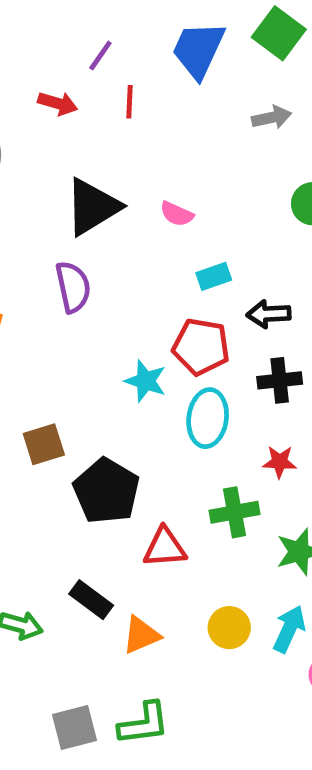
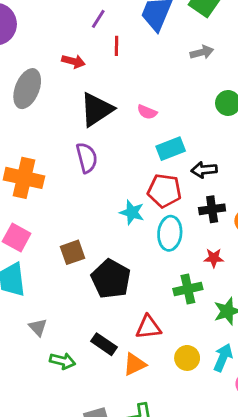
red arrow: (58, 103) -> (73, 61), moved
cyan rectangle: (214, 276) -> (171, 149), size x1.4
red triangle: (165, 547) -> (148, 327), moved

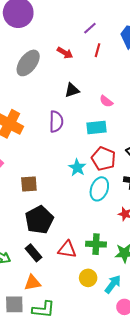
black triangle: (97, 109) -> (72, 90), size x0.6
cyan rectangle: (171, 149) -> (97, 127), moved
black pentagon: (111, 279) -> (39, 220), moved
green cross: (188, 289) -> (96, 244), moved
orange triangle: (135, 364) -> (33, 283), moved

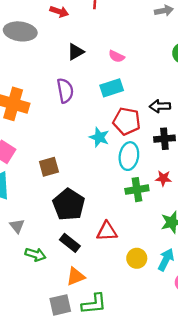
gray ellipse: (28, 63) -> (20, 31), turned 72
green cross: (96, 244) -> (137, 190), moved

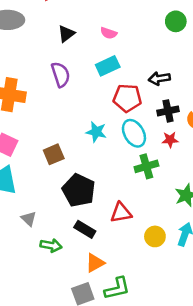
cyan star: (99, 137) -> (96, 132), moved
cyan ellipse: (129, 156) -> (134, 133), turned -32
red star: (163, 178) -> (170, 140), moved

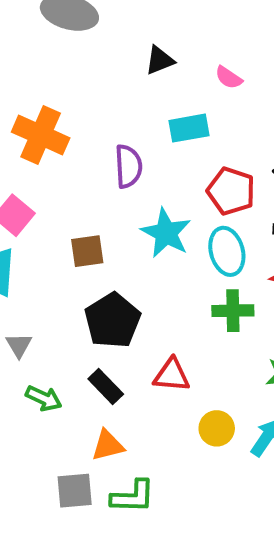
cyan rectangle: (108, 66) -> (189, 128), moved
purple semicircle: (61, 75) -> (128, 166), moved
cyan star: (96, 132) -> (166, 233), size x1.4

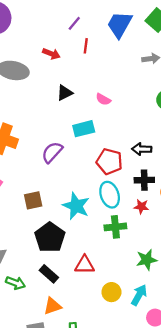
purple semicircle: (128, 166) -> (52, 152), turned -130
cyan star: (166, 233) -> (76, 206), moved

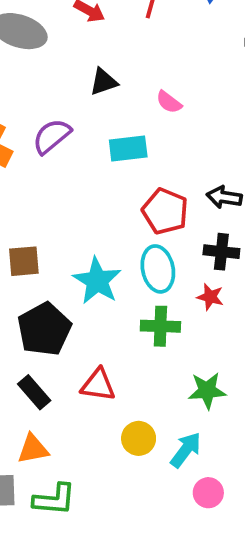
purple semicircle: (52, 152) -> (52, 136), moved

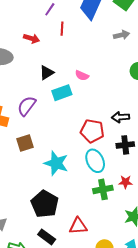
cyan rectangle: (128, 148) -> (62, 93), moved
brown square: (24, 261) -> (25, 143), moved
cyan star: (97, 281) -> (56, 163), moved
red star: (210, 297) -> (125, 182), moved

